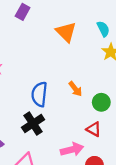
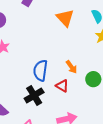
red triangle: (94, 129) -> (62, 86), moved

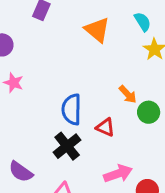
orange arrow: (71, 67) -> (128, 94), moved

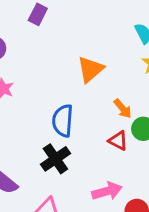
orange triangle: (97, 30) -> (90, 69), moved, turned 36
red triangle: (105, 127) -> (118, 141), moved

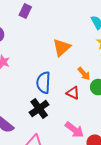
red triangle: (118, 141) -> (73, 93), moved
pink arrow: (107, 191) -> (74, 130), turned 54

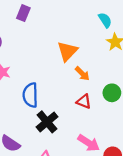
orange arrow: (84, 74) -> (82, 74), moved
blue semicircle: (43, 83) -> (30, 95), moved

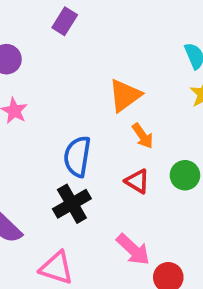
blue semicircle: (30, 95) -> (77, 156), moved

